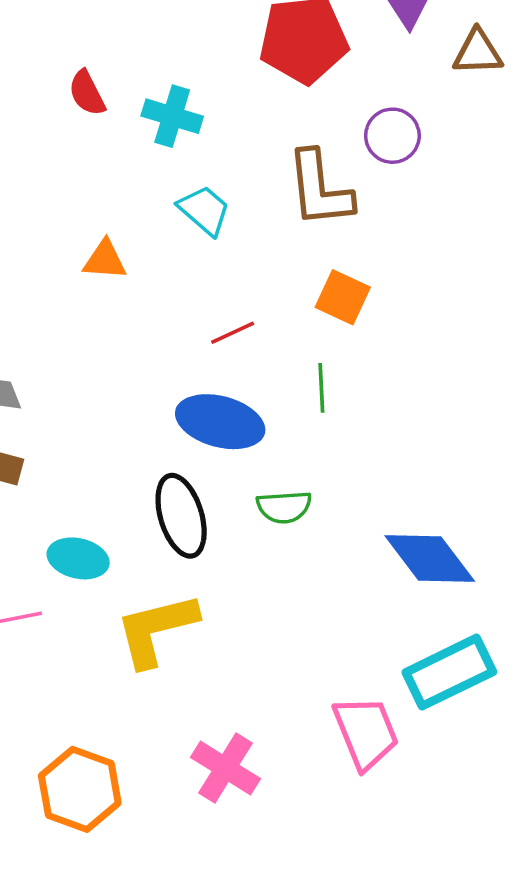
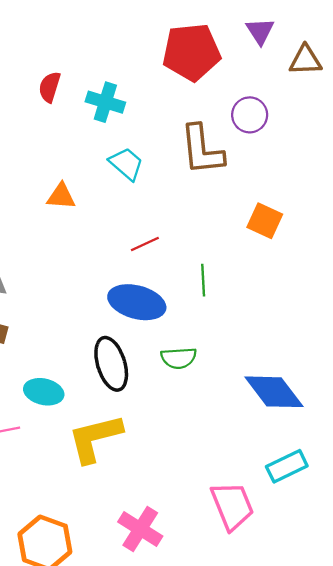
red semicircle: (87, 93) -> (50, 87), turned 44
orange square: (343, 297) -> (265, 221), moved
cyan rectangle: (449, 672) -> (287, 466), size x0.7

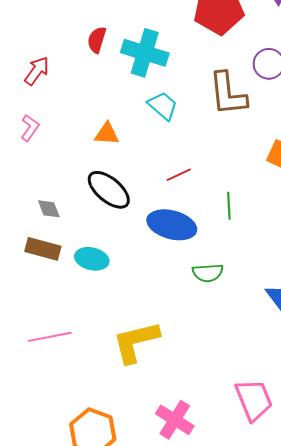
cyan cross: (105, 102) -> (145, 53), size x1.4
black ellipse: (111, 364) -> (109, 190), moved, turned -33
cyan ellipse: (44, 392) -> (92, 259), moved

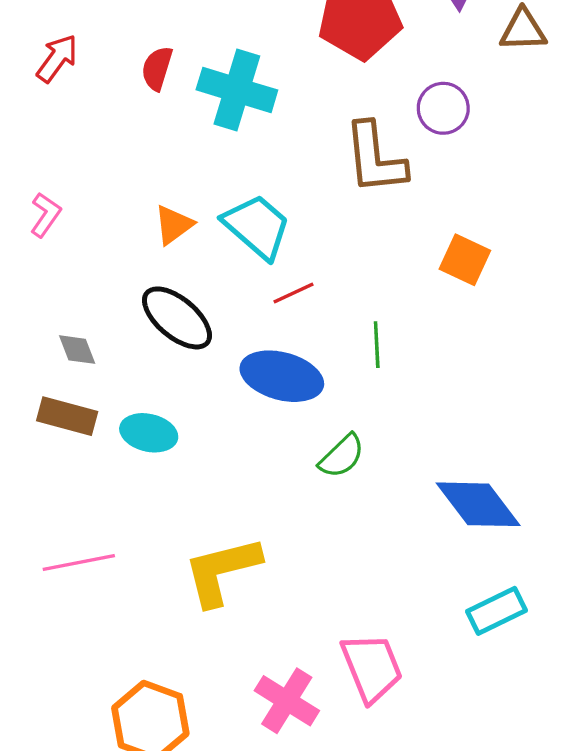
red arrow: (37, 71) -> (57, 58), moved
cyan trapezoid: (163, 106) -> (257, 226), moved, size x1.4
orange triangle: (107, 134) -> (174, 225), turned -40
green semicircle: (208, 273) -> (342, 456), turned -40
pink trapezoid: (254, 400) -> (372, 667), moved

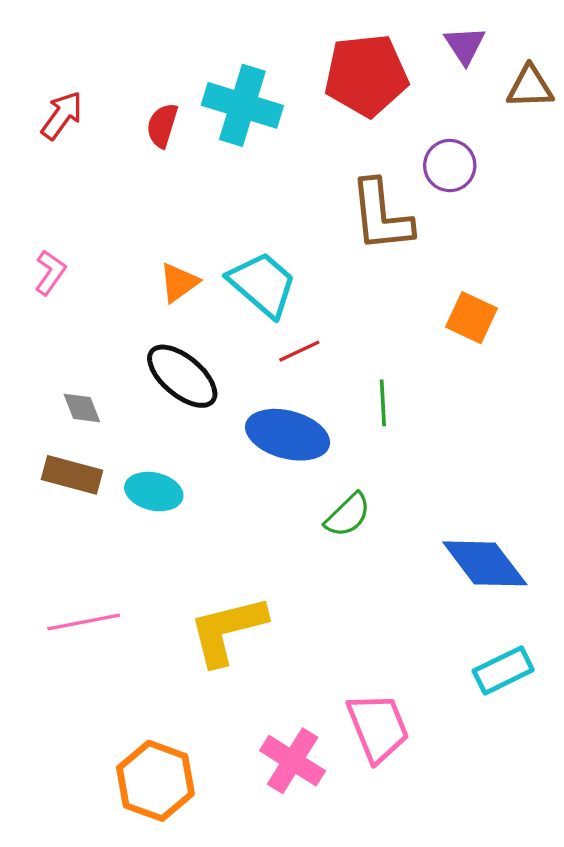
cyan cross: (237, 90) -> (242, 105), moved

